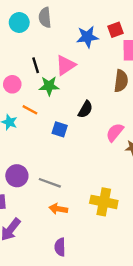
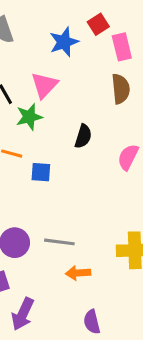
blue square: (60, 129) -> (41, 172), moved

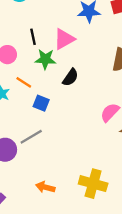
black semicircle: (83, 136) -> (70, 77), moved
gray line: (59, 242) -> (31, 137), moved, turned -55

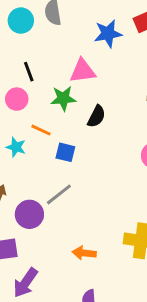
black line: (33, 37) -> (29, 72), moved
pink triangle: (64, 39) -> (83, 71), turned 30

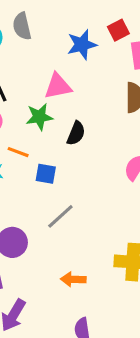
gray line: (59, 194) -> (60, 216), moved

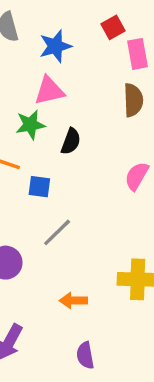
blue star: (82, 45) -> (55, 46), moved

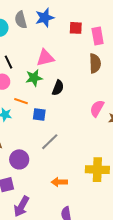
red square: (113, 27) -> (76, 28), moved, turned 32
blue star: (55, 46) -> (45, 18), moved

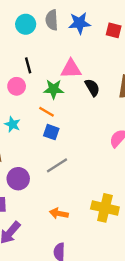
red square: (76, 28) -> (114, 30), moved
black semicircle: (58, 88) -> (92, 88), moved, turned -63
orange line: (21, 101) -> (46, 112), moved

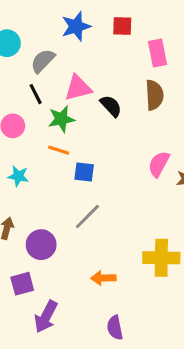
gray semicircle: (52, 20) -> (43, 61), moved, turned 60
black line: (28, 65) -> (36, 94), moved
blue square: (51, 132) -> (84, 172), moved

